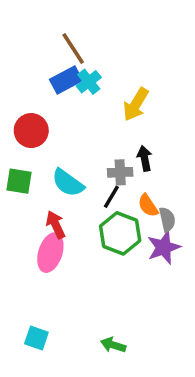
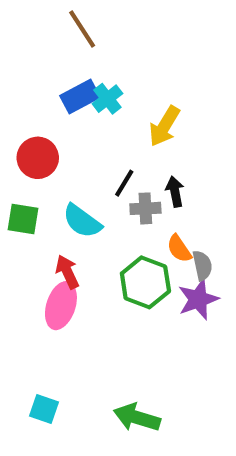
brown line: (73, 49) -> (82, 29), moved
black line: (111, 197) -> (124, 183), moved
green arrow: (113, 345) -> (137, 417), size x1.5

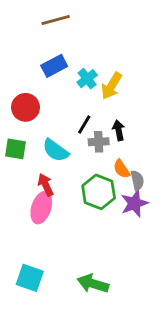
brown line: (82, 29) -> (56, 20), turned -72
cyan cross: (107, 99) -> (87, 79), moved
cyan square: (44, 409) -> (30, 278), size x1.4

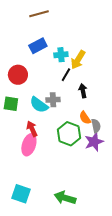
cyan cross: (87, 79) -> (61, 55), turned 32
black line: (84, 125) -> (66, 75), moved
gray cross: (99, 142) -> (53, 100), moved

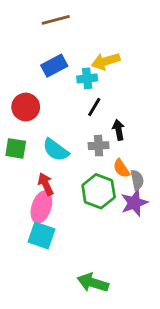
yellow arrow: (78, 60) -> (106, 61), moved, turned 42
gray cross: (53, 100) -> (99, 146), moved
cyan square: (21, 194) -> (41, 236), moved

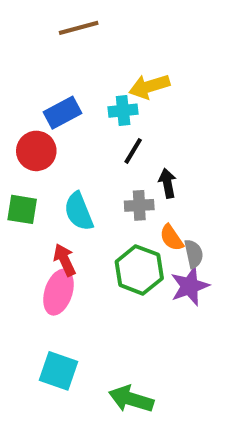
blue rectangle: (54, 66) -> (63, 113), moved
cyan semicircle: (56, 150) -> (79, 211), turned 32
cyan square: (41, 236) -> (58, 371), moved

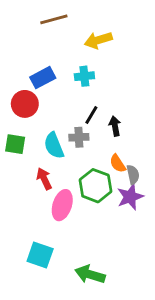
yellow arrow: (149, 86) -> (98, 40), moved
black line: (133, 151) -> (91, 115), moved
gray cross: (139, 205) -> (79, 137), moved
pink ellipse: (58, 292) -> (62, 205), moved

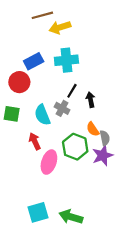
yellow arrow: (98, 40) -> (60, 27), moved
cyan cross: (84, 76) -> (66, 60), size x1.5
gray cross: (79, 137) -> (62, 108), turned 32
cyan square: (40, 255) -> (38, 212), moved, turned -35

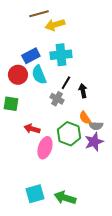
cyan semicircle: (42, 115) -> (39, 75), moved
gray semicircle: (105, 138) -> (96, 126), turned 104
red arrow: (35, 141) -> (32, 129), turned -49

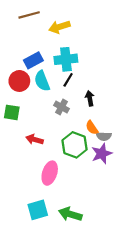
brown line: (39, 14) -> (29, 15), moved
black line: (66, 83) -> (68, 80), moved
pink ellipse: (45, 148) -> (50, 173), moved

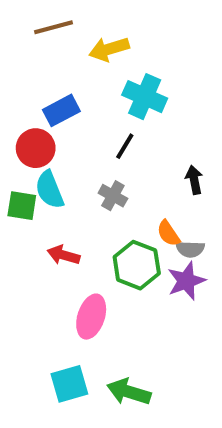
cyan cross: (66, 59) -> (145, 97), moved, turned 30
cyan semicircle: (42, 81) -> (50, 190), moved
black arrow: (90, 98) -> (194, 180), moved

